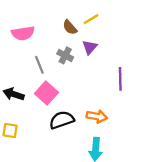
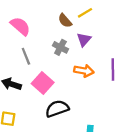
pink semicircle: (23, 33) -> (20, 26), turned -130
gray line: (39, 65) -> (26, 56), moved
orange arrow: (97, 116) -> (84, 71), moved

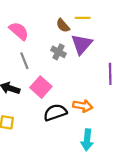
yellow line: (85, 13) -> (83, 18), turned 32
purple triangle: (84, 40) -> (82, 44), size x1.5
orange arrow: (84, 71) -> (83, 106), moved

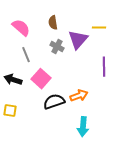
yellow line: (83, 18) -> (99, 28), moved
brown semicircle: (63, 26) -> (53, 23), moved, turned 32
orange arrow: (83, 106) -> (79, 96), turned -30

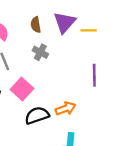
purple triangle: (78, 40) -> (64, 22), moved

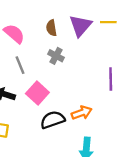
yellow line: (89, 30) -> (108, 22), moved

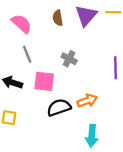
gray cross: (56, 56) -> (69, 59), moved
pink square: (37, 93) -> (44, 81), turned -35

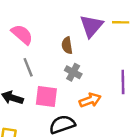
brown semicircle: (58, 18) -> (67, 45), moved
orange arrow: (87, 101) -> (90, 100), moved

